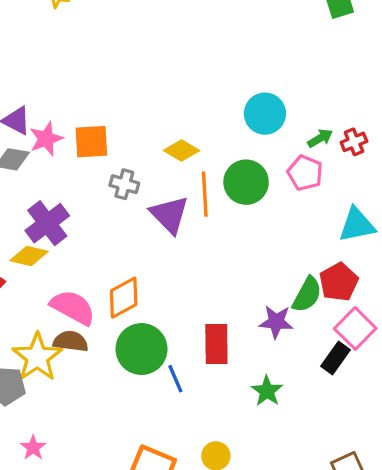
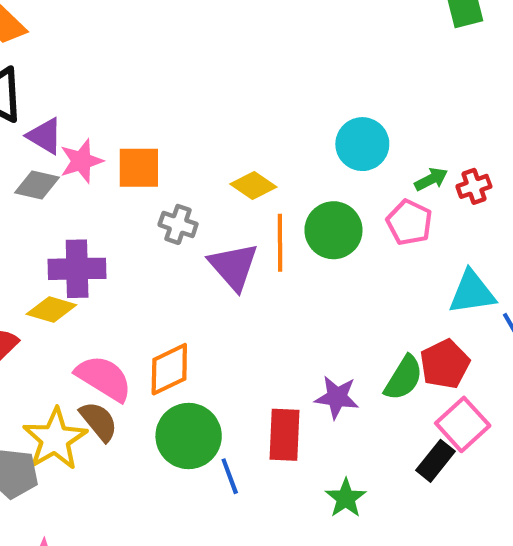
purple cross: (47, 223) -> (77, 269), turned 33
purple star: (276, 322) -> (337, 397), moved
brown semicircle: (71, 341) -> (99, 421), turned 40

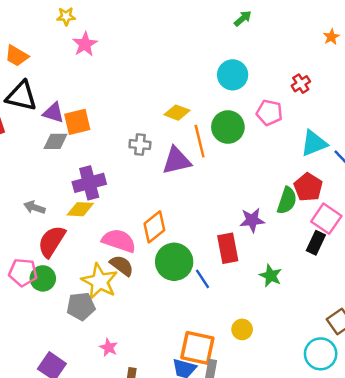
pink star: (81, 161) -> (85, 44), moved
orange square: (139, 168) -> (77, 122), moved
green arrow: (431, 179) -> (243, 18), moved
purple triangle: (233, 266) -> (177, 161), turned -48

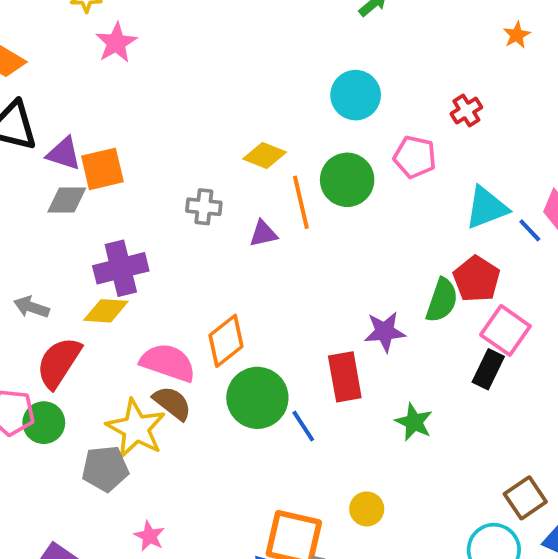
purple triangle: (177, 161) -> (263, 234), size x0.6

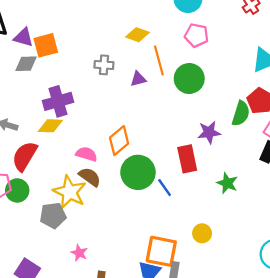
pink pentagon: (415, 157) -> (196, 35), moved
green circle: (347, 180) -> (189, 79), moved
pink semicircle: (168, 363) -> (87, 154), size x0.7

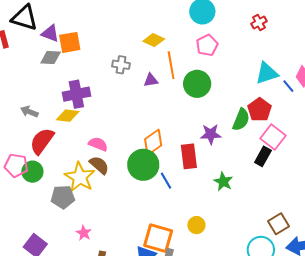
pink pentagon: (196, 35) -> (207, 45), turned 30
orange diamond: (119, 141) -> (153, 142), moved

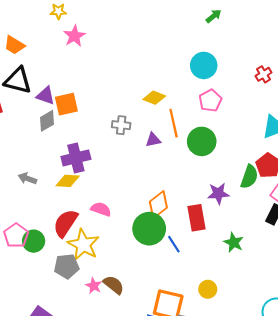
gray diamond: (51, 57) -> (47, 121), turned -30
red semicircle: (42, 141) -> (65, 223), moved
pink pentagon: (16, 165) -> (16, 235), turned 30
brown semicircle: (99, 165) -> (114, 285), moved
pink star: (84, 233) -> (94, 286), moved

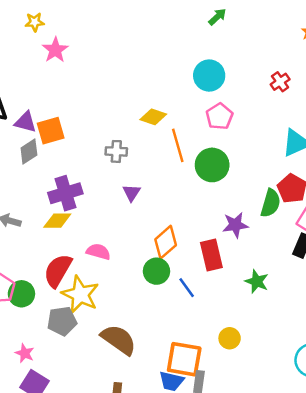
purple triangle: (153, 140) -> (132, 193), moved, turned -42
green circle: (149, 229) -> (156, 271), size x0.7
brown semicircle: (114, 285) -> (119, 340), size x1.4
pink star: (94, 286) -> (25, 353), moved

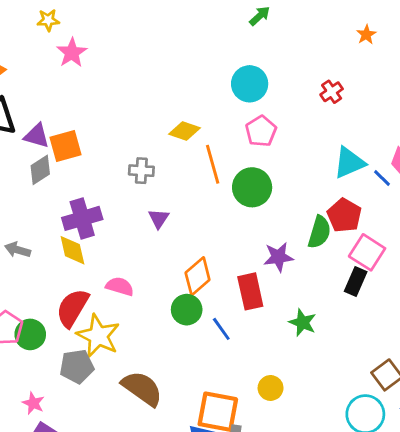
yellow diamond: (57, 221) -> (72, 250), turned 76

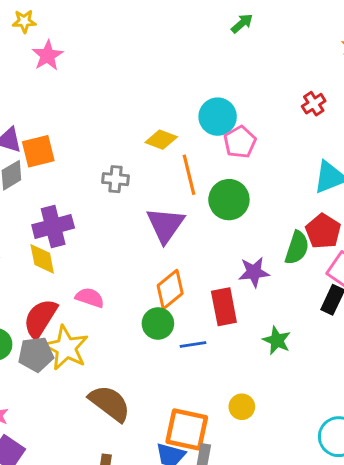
cyan circle: (250, 84) -> (218, 117), moved
purple triangle: (159, 219) -> (165, 225), moved, size x1.8
blue line: (221, 329) -> (193, 344), turned -65
gray pentagon: (77, 366) -> (36, 354), moved

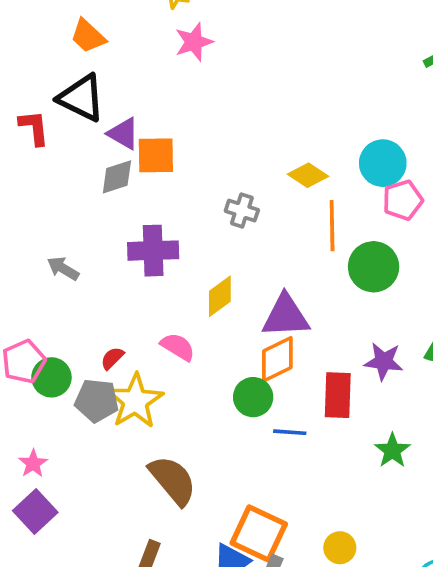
purple triangle: (165, 225) -> (286, 316), moved, turned 39
yellow diamond: (42, 259) -> (220, 296), moved, turned 52
red semicircle: (40, 318) -> (112, 358), size x0.5
yellow circle: (242, 407) -> (340, 548), moved

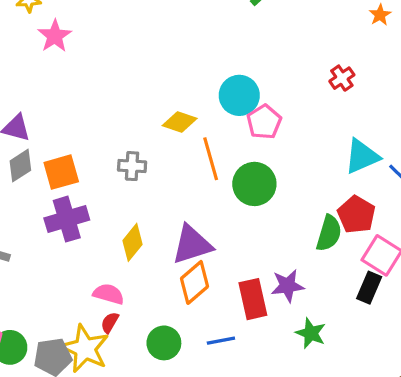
orange square: (156, 155) -> (61, 172), moved
red semicircle: (112, 358) -> (110, 323), moved
purple star: (384, 361) -> (288, 286), moved
green circle: (253, 397) -> (164, 343), moved

